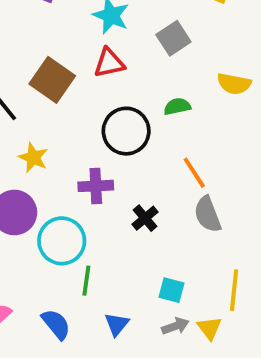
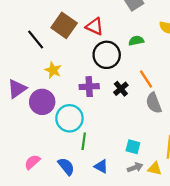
red triangle: (109, 63) -> (95, 26), moved, turned 36
black cross: (145, 218) -> (121, 89), moved
blue triangle: (117, 324) -> (101, 166), turned -40
yellow triangle: (209, 328) -> (155, 169), turned -40

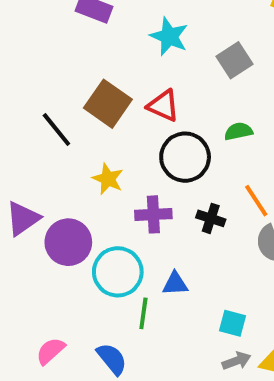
yellow star: (53, 70) -> (108, 179), moved
black cross: (121, 89) -> (211, 218), turned -32
blue triangle: (101, 166) -> (175, 284), moved, turned -32

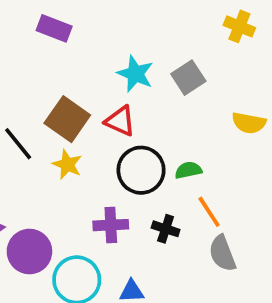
cyan star: (169, 36) -> (135, 74), moved
green semicircle: (238, 131) -> (188, 170), moved
yellow star: (108, 179) -> (67, 165), moved

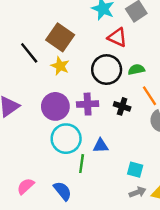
red triangle: (120, 121) -> (117, 37), moved
purple circle: (29, 251) -> (55, 106), moved

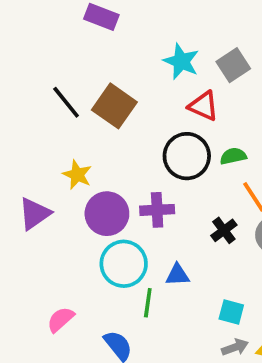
black line: (29, 53) -> (66, 102), moved
yellow star: (60, 66) -> (77, 175), moved
black cross: (122, 106) -> (224, 230), moved, turned 35
pink semicircle: (26, 186) -> (61, 319), moved

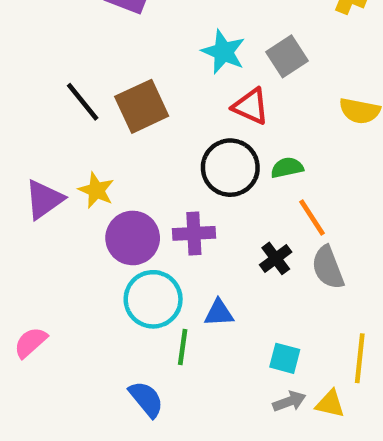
brown square: (114, 106) -> (142, 106), turned 30
purple triangle: (35, 214) -> (44, 199), moved
pink semicircle: (61, 319) -> (30, 342), moved

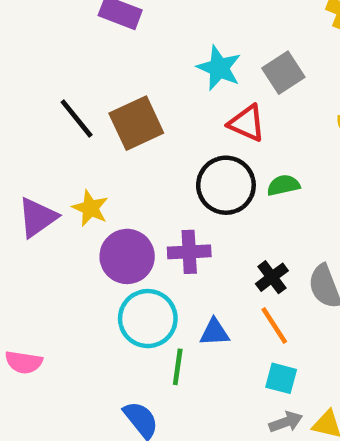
orange line: (312, 218) -> (274, 325), moved
pink semicircle: (30, 342) -> (24, 362), turned -129

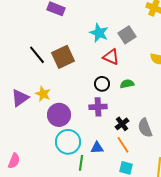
black circle: (226, 185) -> (102, 84), size x0.6
purple cross: (189, 252) -> (98, 107), moved
pink semicircle: (24, 362) -> (14, 161), turned -77

